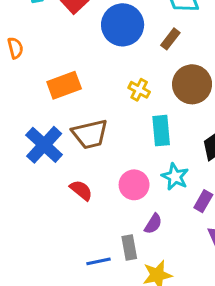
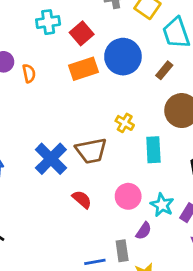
orange rectangle: (64, 85) -> (84, 69), moved
yellow cross: (139, 90) -> (125, 123), moved
cyan star: (175, 177) -> (162, 205), moved

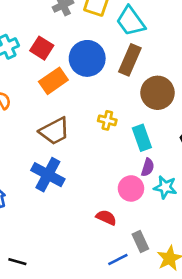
brown rectangle: (164, 70) -> (130, 60), size x1.6
brown trapezoid: (91, 151) -> (54, 131), moved
red semicircle: (82, 199) -> (106, 217), moved
purple semicircle: (144, 231) -> (148, 167), moved

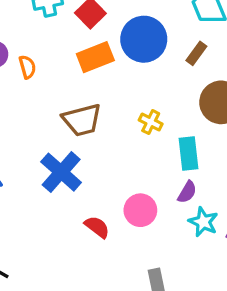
brown rectangle: (130, 60) -> (196, 53), size x0.6
pink circle: (131, 188) -> (140, 210), moved
red semicircle: (106, 217) -> (97, 227), moved

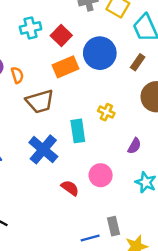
brown trapezoid: (82, 120) -> (40, 101), moved
cyan rectangle: (189, 154) -> (78, 131), moved
purple semicircle: (187, 192) -> (134, 146), moved

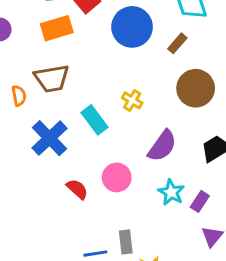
orange rectangle: (66, 67) -> (57, 28), moved
orange semicircle: (17, 75) -> (19, 96), moved
cyan rectangle: (78, 131) -> (94, 120), turned -35
purple semicircle: (134, 146) -> (162, 146), size x1.6

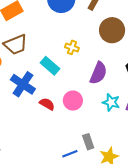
red semicircle: (77, 189) -> (47, 104), moved

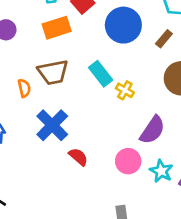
cyan rectangle: (50, 66) -> (101, 74), moved
pink circle: (73, 101) -> (128, 161), moved

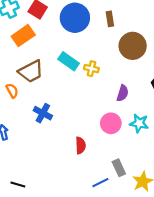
brown rectangle: (164, 39) -> (110, 19), turned -32
blue cross: (52, 125) -> (43, 113), size x0.7
purple semicircle: (152, 130) -> (123, 93), size x0.7
red semicircle: (78, 157) -> (80, 145), moved, turned 63

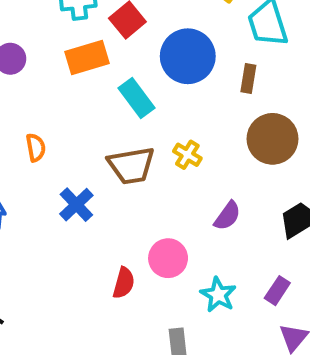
cyan rectangle: (69, 61) -> (137, 98), moved
brown trapezoid: (31, 71) -> (131, 165), moved
pink circle: (111, 123) -> (168, 258), moved
cyan star: (139, 123) -> (218, 295), moved

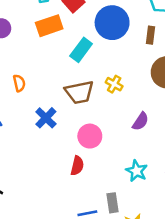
cyan rectangle: (137, 98) -> (81, 50), turned 75
pink circle: (168, 258) -> (90, 136), moved

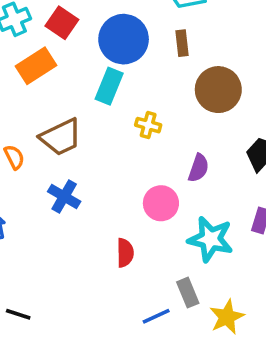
cyan rectangle: (81, 50) -> (109, 86), moved
brown trapezoid: (79, 92) -> (61, 137), moved
pink circle: (90, 136) -> (161, 203), moved
cyan star: (137, 171) -> (210, 239), size x1.4

